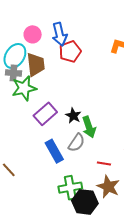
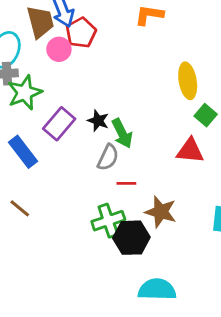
pink circle: (33, 34) -> (59, 49), moved
brown trapezoid: (36, 65) -> (40, 22), moved
blue rectangle: (54, 151) -> (23, 152), moved
red line: (104, 164) -> (126, 183), moved

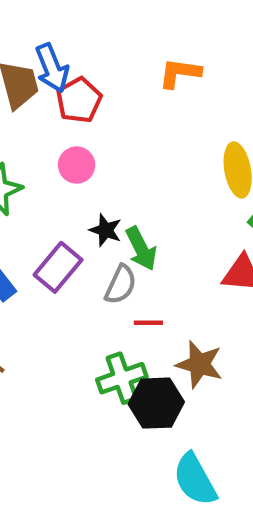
pink circle: (59, 49) -> (77, 165), moved
purple rectangle: (59, 124) -> (58, 267), moved
cyan semicircle: (157, 289) -> (195, 479), turned -120

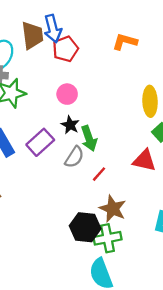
pink circle: (77, 165) -> (67, 94), moved
red line: (148, 323) -> (99, 174), moved, turned -56
green cross: (122, 378) -> (108, 238), moved

